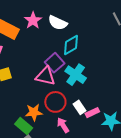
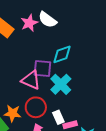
white semicircle: (58, 23) -> (47, 20), moved
purple square: (55, 63) -> (42, 69), turned 36

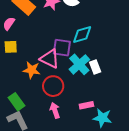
orange star: (13, 113) -> (32, 70), moved
white rectangle: (58, 117) -> (95, 67), moved

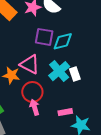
purple square: (62, 48) -> (44, 37), moved
pink arrow: (55, 110) -> (35, 107), moved

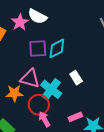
cyan cross: (59, 71) -> (51, 89), moved

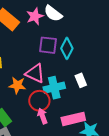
cyan diamond: (57, 48) -> (67, 48), turned -45
cyan cross: (51, 89) -> (54, 88), turned 30
pink rectangle: (75, 117) -> (73, 119), size x1.6

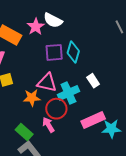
pink arrow: (42, 116) -> (48, 125), moved

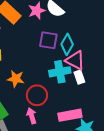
pink triangle: (47, 83) -> (75, 60), moved
cyan cross: (68, 93) -> (60, 72), moved
pink arrow: (48, 125) -> (32, 116), moved

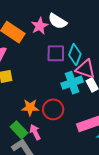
orange star: (16, 79) -> (30, 107), moved
pink arrow: (32, 116) -> (35, 132), moved

